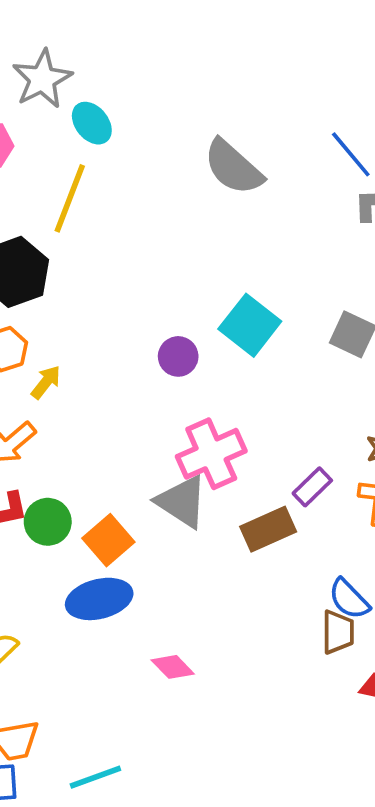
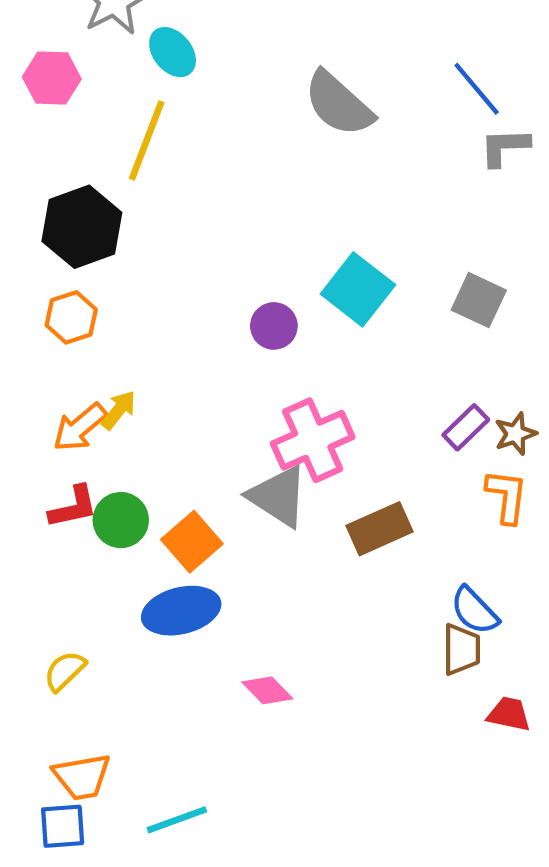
yellow arrow: (46, 382) -> (119, 410), moved
purple rectangle: (312, 487) -> (466, 427), moved

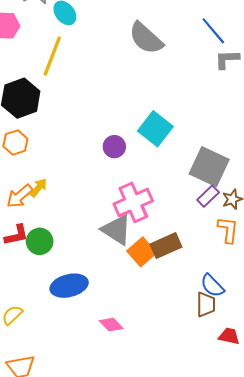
gray square: (479, 300) -> (209, 167), moved, size x1.5
orange square: (192, 542) -> (142, 252), moved

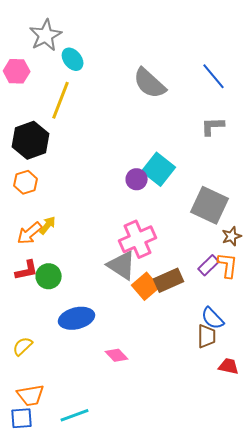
gray L-shape: (227, 59) -> (213, 126), moved
purple circle: (114, 147) -> (137, 179), moved
purple rectangle: (208, 196) -> (209, 265), moved

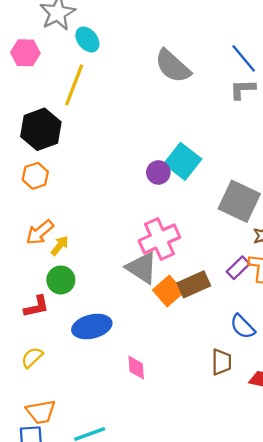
gray L-shape: (213, 126) -> (243, 89), moved
yellow arrow: (48, 225) -> (60, 246), moved
red L-shape: (27, 270) -> (36, 307), moved
brown trapezoid: (207, 336) -> (221, 362), moved
pink diamond: (117, 355) -> (136, 368), turned 40

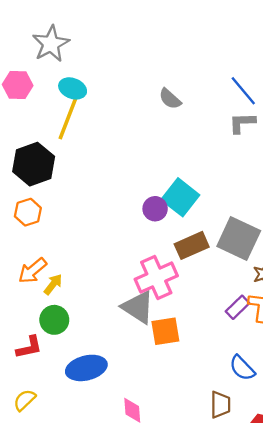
cyan ellipse: (87, 40) -> (73, 88), moved, turned -30
gray semicircle: (173, 66) -> (170, 99), size x0.6
brown rectangle: (194, 284) -> (192, 245), moved
orange square: (168, 291) -> (165, 331), turned 32

